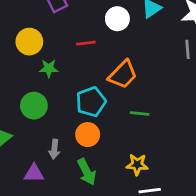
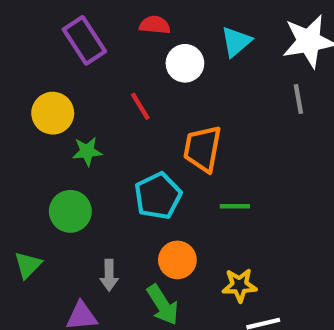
red line: (86, 43) -> (140, 106), turned 72
orange trapezoid: (123, 75) -> (202, 149), turned 152
orange circle: (88, 135) -> (177, 260), moved

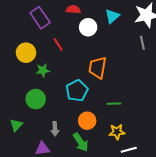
red line: (140, 106) -> (58, 44), moved
green line: (235, 206) -> (114, 104), moved

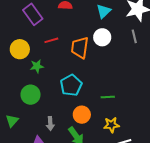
white circle: (88, 27) -> (102, 37), moved
red line: (58, 44) -> (51, 40), turned -72
orange trapezoid: (98, 68) -> (80, 48), moved

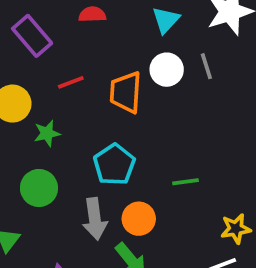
gray line: (134, 36) -> (206, 66), moved
gray arrow: (50, 124) -> (95, 219), moved, size x1.5
yellow star: (111, 125) -> (236, 229), moved

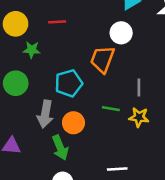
gray line: (206, 66) -> (139, 88), moved
orange trapezoid: (126, 92) -> (102, 59), moved
yellow star: (236, 229) -> (139, 117), moved

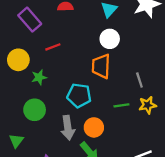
cyan pentagon: (69, 83) -> (79, 95), turned -30

